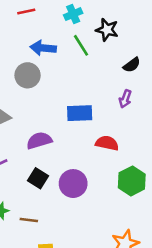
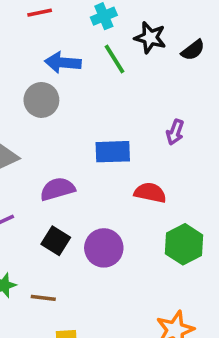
black semicircle: (132, 65) -> (193, 50), moved

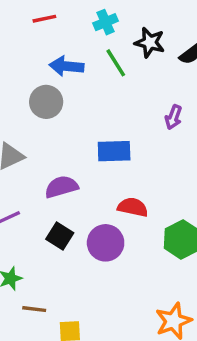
purple arrow: (175, 132) -> (173, 117), moved
red semicircle: (150, 193) -> (133, 207), moved
brown line: (43, 298) -> (34, 309), moved

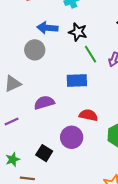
black star: (150, 42) -> (78, 32), moved
green line: (116, 63) -> (91, 54), moved
black square: (60, 236) -> (44, 153), moved

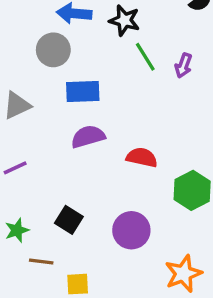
blue rectangle: (77, 80) -> (83, 91), moved
purple semicircle: (44, 103) -> (88, 137), moved
purple circle: (72, 137) -> (131, 230), moved

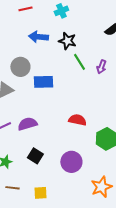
gray circle: (53, 50) -> (20, 67), moved
purple semicircle: (88, 137) -> (27, 124), moved
brown line: (41, 261) -> (12, 188), moved

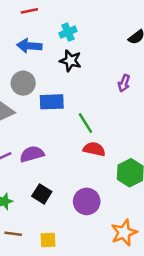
cyan cross: (61, 11) -> (68, 32), moved
blue arrow: (38, 37) -> (29, 46), moved
black star: (67, 41) -> (70, 61), moved
green line: (79, 62) -> (85, 123), moved

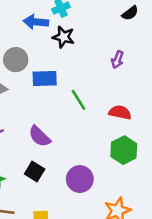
blue arrow: (29, 46) -> (36, 22), moved
red semicircle: (94, 149) -> (120, 112), moved
purple semicircle: (32, 154) -> (40, 136), moved, turned -120

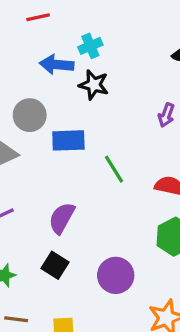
purple semicircle: (40, 136) -> (62, 218), turned 75

